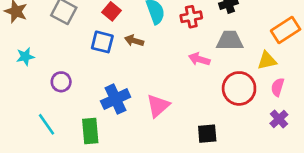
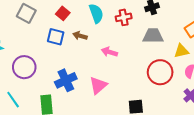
pink arrow: (199, 59) -> (109, 52), moved
purple circle: (61, 82) -> (24, 67), size x1.5

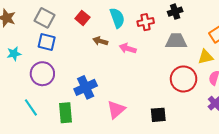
blue square: (56, 37) -> (47, 42), moved
pink arrow: (109, 52) -> (128, 48), moved
pink triangle: (98, 85) -> (116, 110), moved

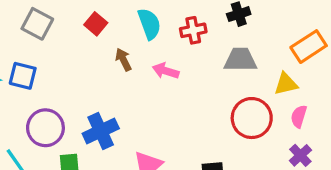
brown arrow: (100, 41) -> (123, 60), turned 48
blue square: (47, 42) -> (23, 76), moved
purple circle: (42, 74) -> (45, 128), moved

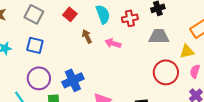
blue square: (23, 76) -> (35, 45), moved

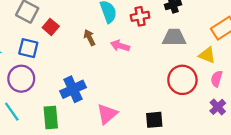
red square: (70, 14) -> (51, 27), moved
yellow triangle: (187, 51) -> (207, 55), turned 35
purple circle: (39, 78) -> (21, 79), moved

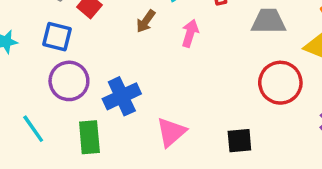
brown arrow: (89, 37) -> (146, 21), turned -119
pink arrow: (120, 46) -> (190, 33), turned 90
purple circle: (21, 79) -> (69, 81), moved

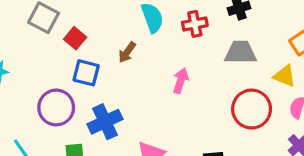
pink arrow: (190, 33) -> (181, 81), moved
blue square: (57, 37) -> (86, 73), moved

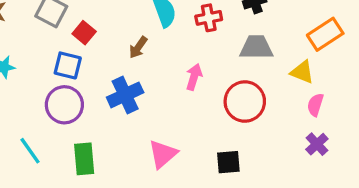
blue square: (86, 73) -> (68, 65), moved
red circle: (252, 109) -> (245, 101), moved
blue cross: (105, 122) -> (125, 95), moved

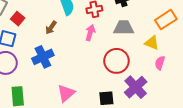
pink arrow: (194, 77) -> (90, 33), moved
purple cross: (317, 144) -> (136, 87), moved, size x1.6

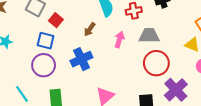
gray trapezoid: (124, 28) -> (149, 35), moved
pink arrow: (90, 33) -> (119, 40), moved

